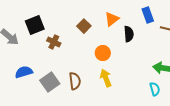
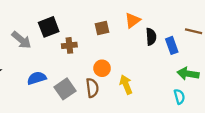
blue rectangle: (148, 15) -> (172, 45), moved
brown square: (84, 26) -> (102, 28), turned 32
brown cross: (54, 42) -> (69, 45), turned -32
orange circle: (103, 53) -> (102, 68), moved

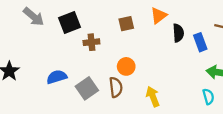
gray arrow: (21, 40) -> (34, 17), moved
yellow arrow: (126, 85) -> (153, 97), moved

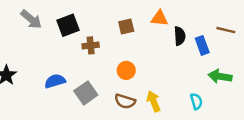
orange triangle: (159, 16) -> (159, 18), turned 42
brown semicircle: (116, 87) -> (125, 101), moved, turned 114
cyan semicircle: (208, 97) -> (196, 101), moved

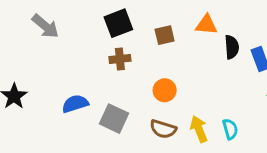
black square: (68, 25) -> (118, 23), moved
gray square: (86, 93) -> (114, 119), turned -30
cyan semicircle: (196, 101) -> (230, 129), moved

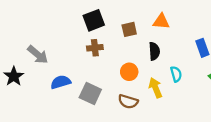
gray arrow: (45, 26) -> (38, 55), moved
black semicircle: (232, 47) -> (154, 51), moved
yellow arrow: (199, 129) -> (155, 88), moved
cyan semicircle: (230, 129) -> (176, 74), moved

